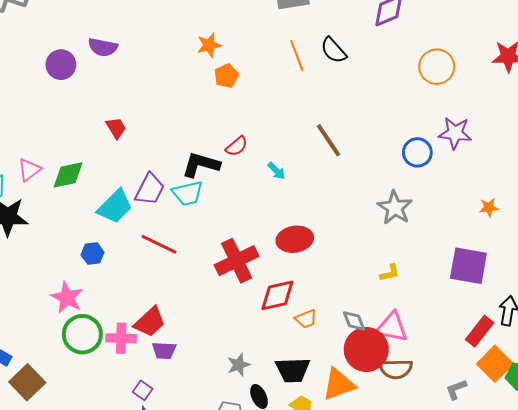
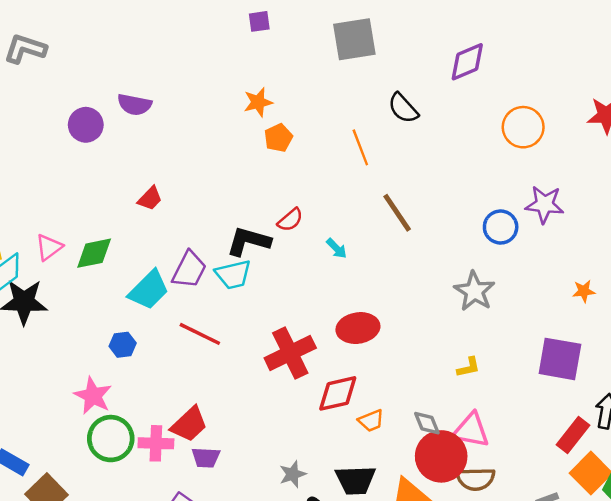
orange line: (297, 55) -> (360, 147), moved
red trapezoid: (116, 128) -> (150, 198), turned 75

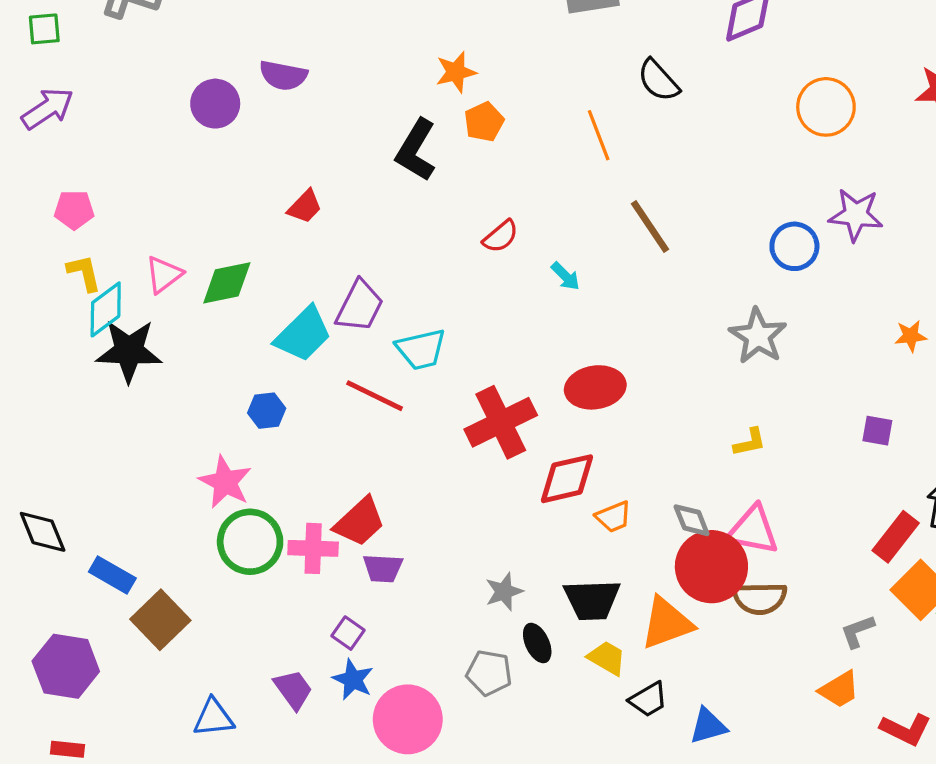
black L-shape: (249, 241) -> (416, 150), moved, turned -75
cyan trapezoid: (233, 275) -> (421, 349), moved
purple square: (560, 359) -> (877, 431), size x0.5

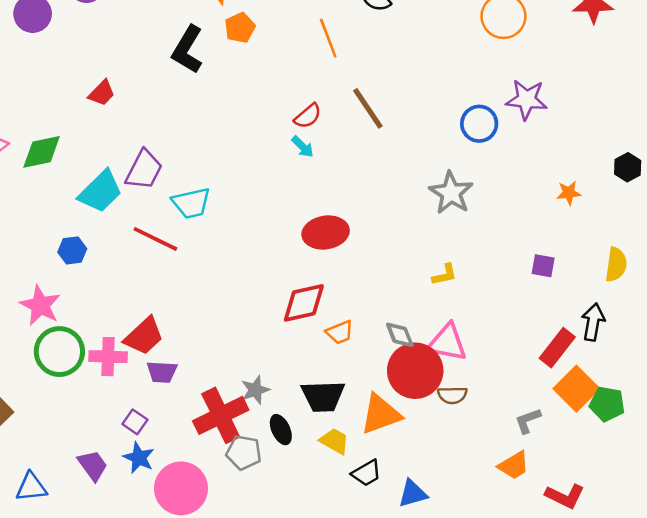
red semicircle: (501, 236) -> (308, 116), moved
red cross: (501, 422) -> (221, 415), moved
brown semicircle: (760, 598) -> (452, 395), size x0.7

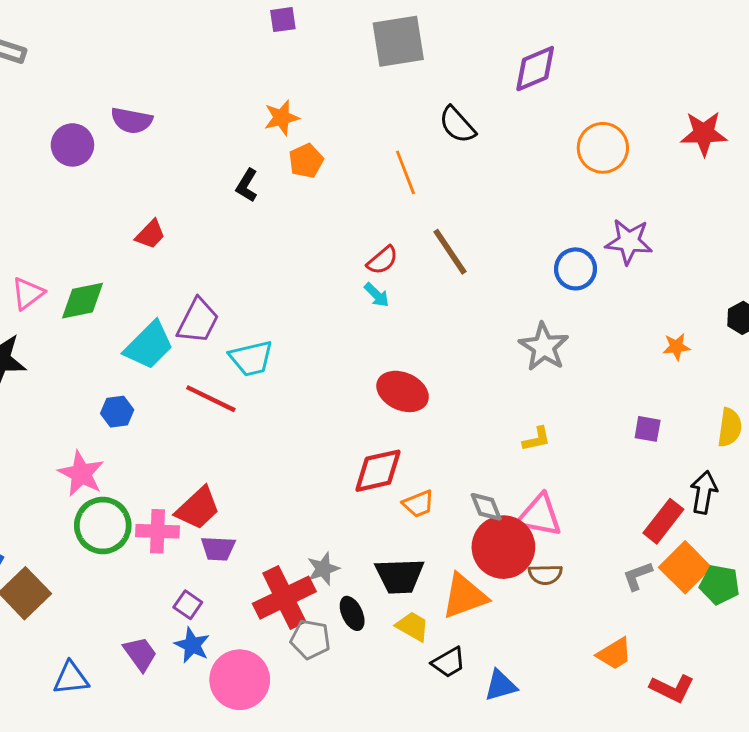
black L-shape: (187, 50) -> (247, 185), size x0.6
red ellipse: (326, 232) -> (403, 391), turned 33
gray L-shape: (528, 421) -> (637, 576), moved

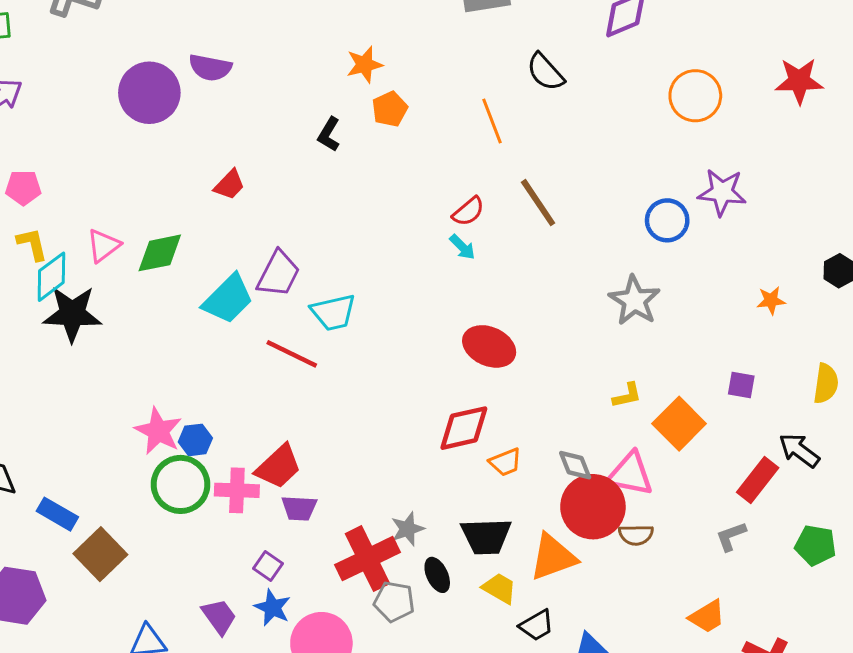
purple circle: (72, 145) -> (149, 93), size x1.4
blue hexagon: (117, 412) -> (195, 440), moved
black arrow: (704, 492) -> (799, 450), turned -63
orange square: (685, 567) -> (679, 424), moved

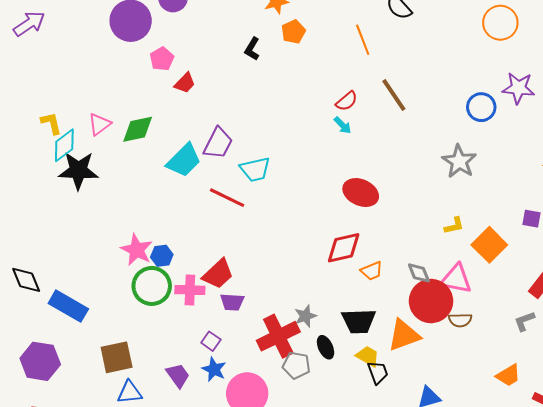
pink pentagon: (23, 188) -> (162, 59), moved, turned -30
blue rectangle: (57, 514) -> (68, 306), size x1.4
brown square: (100, 554) -> (117, 357), moved, turned 32
black trapezoid: (537, 625) -> (378, 372), moved, turned -80

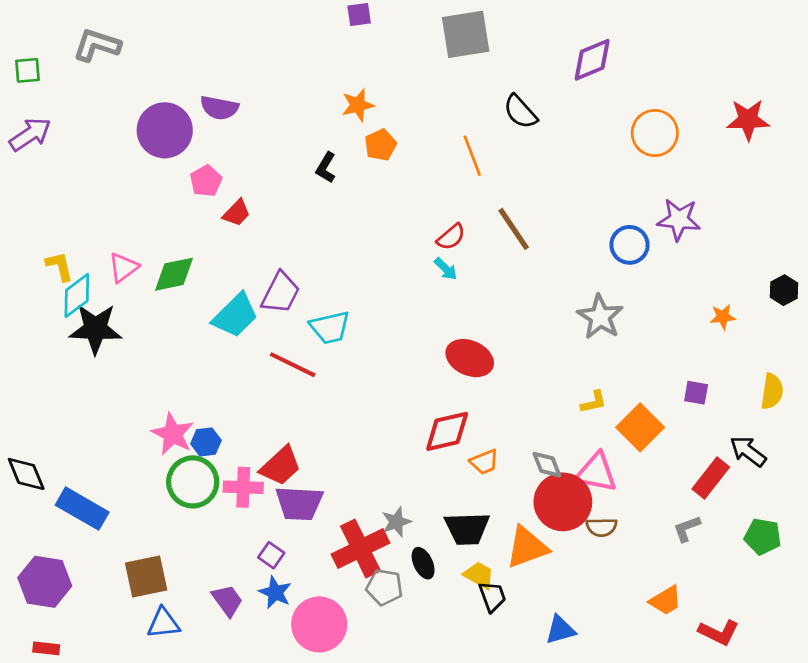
purple trapezoid: (232, 302) -> (299, 503), size x1.5

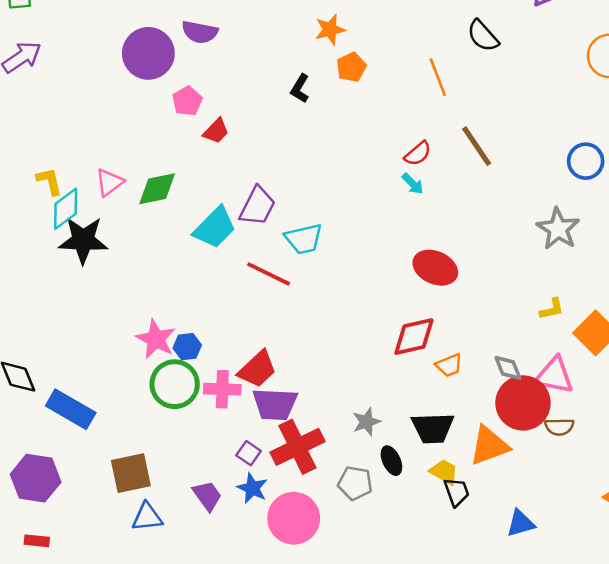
red cross: (360, 549) -> (297, 447), moved

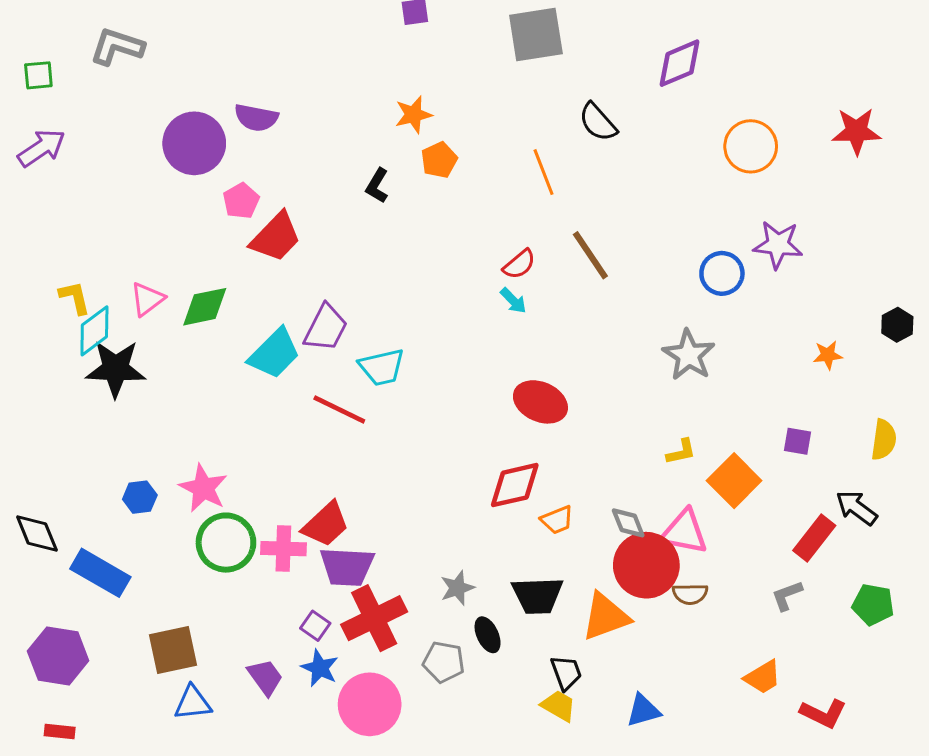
red trapezoid: (216, 131) -> (276, 237), size x1.6
blue hexagon: (187, 347) -> (140, 497), moved
yellow trapezoid: (444, 472) -> (559, 706), moved

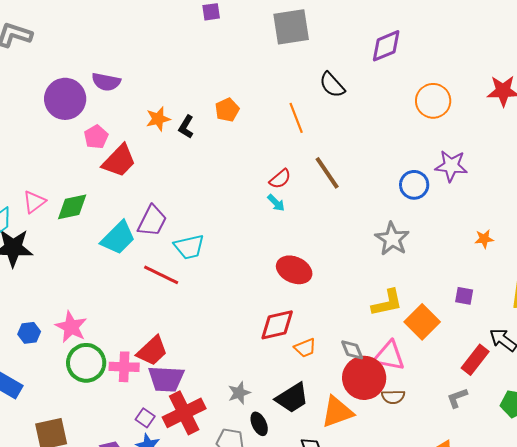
orange star: (413, 115) -> (158, 119), moved
yellow L-shape: (681, 452) -> (387, 303), size x1.6
black trapezoid: (537, 595) -> (292, 398), turned -30

